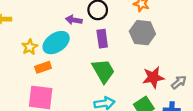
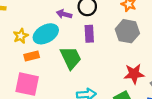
green trapezoid: (103, 71) -> (71, 58), moved

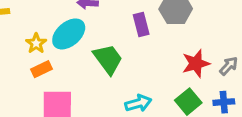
purple rectangle: (89, 34) -> (141, 24), moved
orange rectangle: (32, 56) -> (42, 69), moved

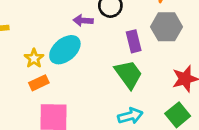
green trapezoid: (108, 59) -> (129, 74), moved

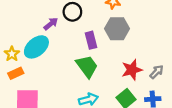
purple arrow: (83, 21) -> (51, 24), turned 136

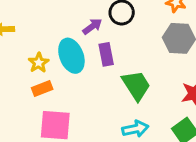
purple rectangle: (91, 40) -> (106, 54), moved
cyan ellipse: (36, 47) -> (71, 56), turned -75

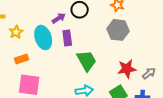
yellow star: (39, 63) -> (16, 32), moved

